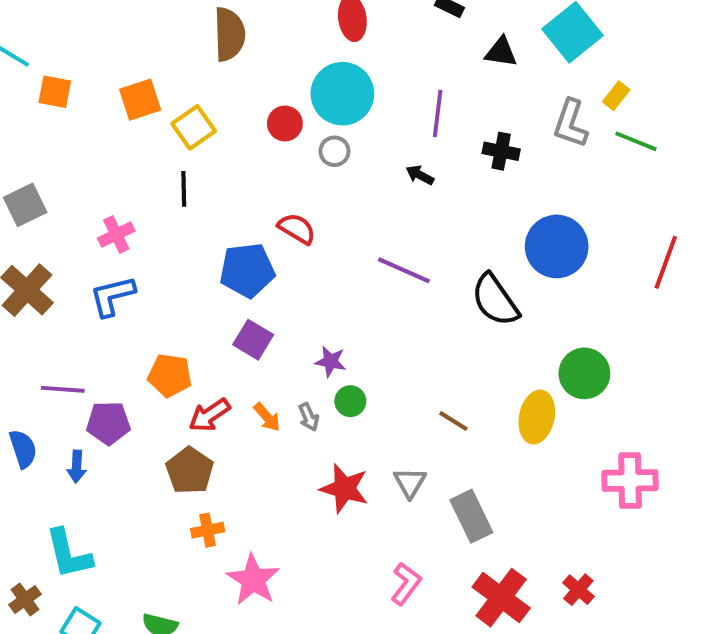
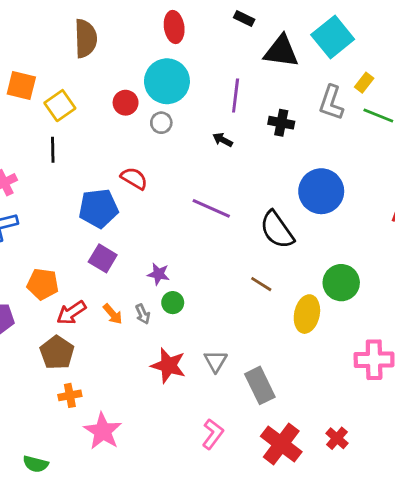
black triangle: (501, 52) -> (281, 51), size x1.5
orange square: (140, 100) -> (21, 86), turned 32
brown line: (453, 421) -> (261, 284), moved

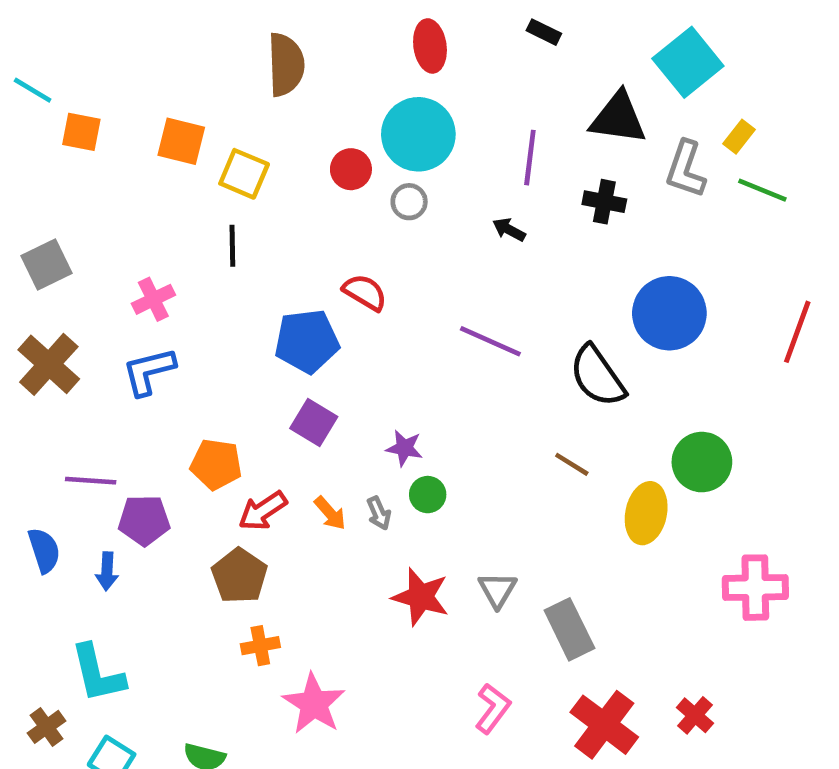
black triangle: (281, 51) -> (618, 118), moved
yellow square: (60, 106) -> (244, 174), turned -32

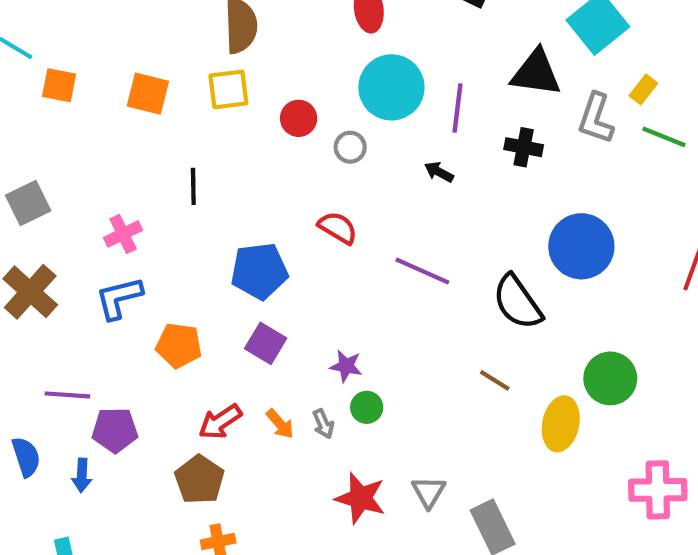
cyan circle: (418, 134) -> (391, 87), moved
yellow square: (244, 174) -> (228, 89), moved, turned -30
red semicircle: (365, 292) -> (338, 228), moved
orange pentagon: (216, 464) -> (179, 345), moved

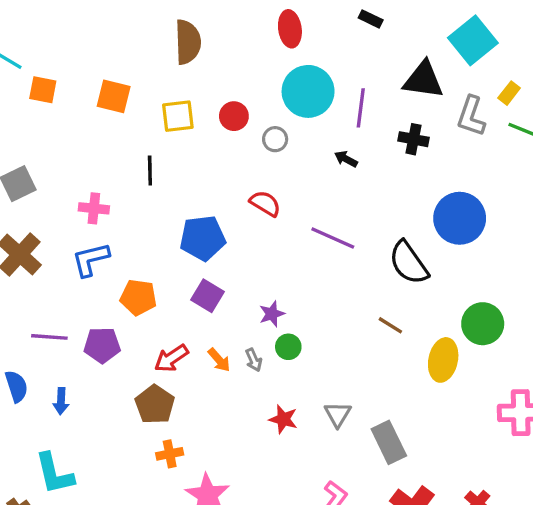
yellow square: (228, 89) -> (178, 116), moved
pink cross: (123, 234) -> (94, 208), turned 32
purple star: (346, 366) -> (272, 314), turned -30
purple pentagon: (115, 430) -> (102, 345), moved
red star: (360, 498) -> (283, 419), size x0.7

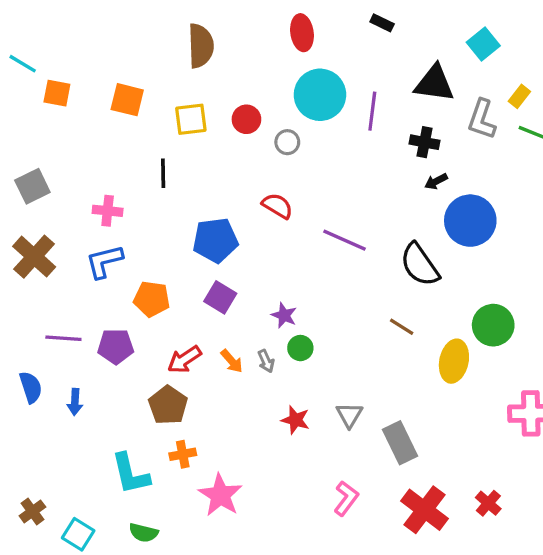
cyan square: (473, 40) -> (483, 44), size x0.7
black arrow: (346, 159) -> (436, 181), moved, turned -55
purple star: (272, 314) -> (284, 315), turned -30
cyan L-shape: (54, 474) -> (130, 474), moved

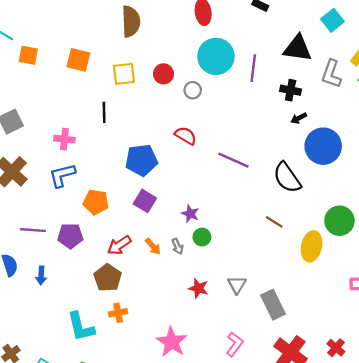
pink star: (220, 495) -> (172, 342), moved

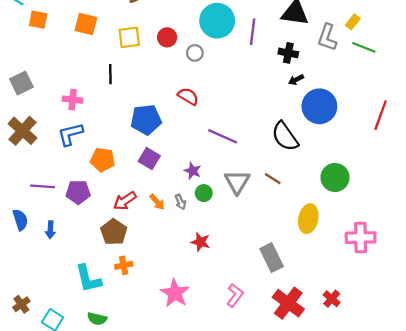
purple line: (233, 160) -> (223, 136), moved
yellow ellipse: (312, 246) -> (308, 219), moved
gray triangle: (237, 285) -> (237, 182), moved, size x1.4

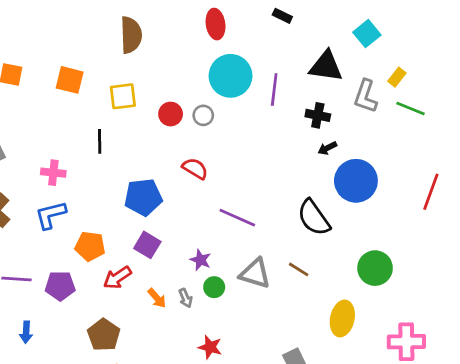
red circle: (167, 37) -> (171, 114), moved
gray triangle: (237, 182) -> (255, 274), turned -44
red arrow: (125, 201) -> (117, 278), moved

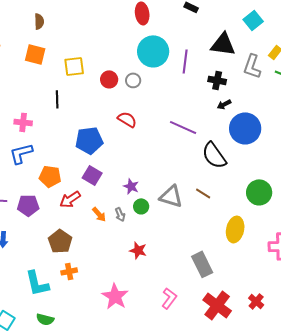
brown semicircle: (131, 35) -> (39, 21), moved, size x0.6
purple line: (237, 218) -> (183, 127), moved

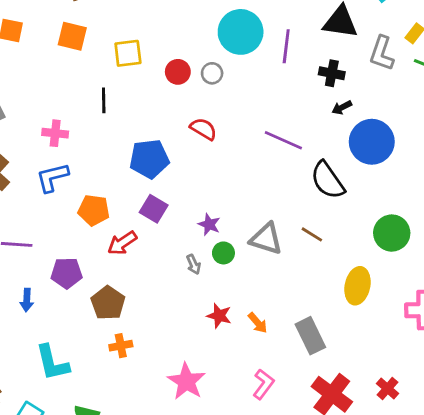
purple pentagon: (28, 205) -> (67, 273), moved
orange arrow: (99, 214) -> (258, 323), moved
cyan L-shape: (37, 283) -> (52, 363), moved

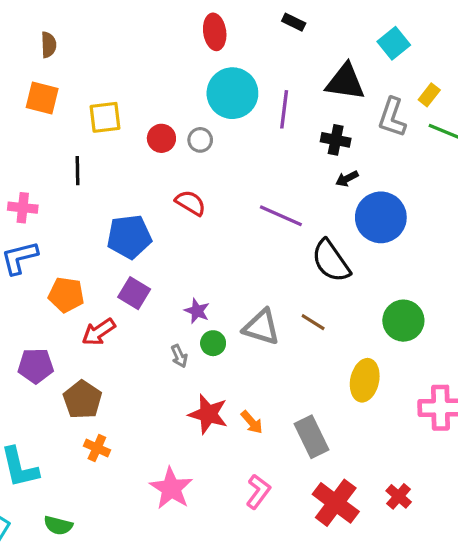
red star: (219, 316) -> (208, 414), size x1.4
orange cross: (121, 346) -> (97, 448), turned 35

